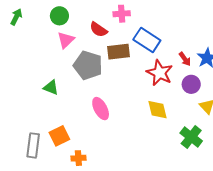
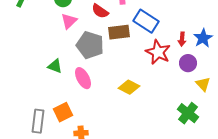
red arrow: (185, 59) -> (182, 39), turned 40
pink ellipse: (101, 109) -> (83, 78), moved
yellow diamond: (157, 110) -> (129, 87), moved, turned -50

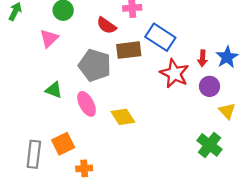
pink triangle: (69, 21) -> (49, 38), moved
yellow diamond: (129, 87) -> (123, 117), moved, turned 30

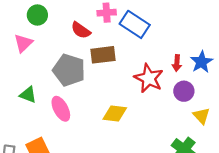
blue rectangle: (160, 37) -> (135, 24), moved
yellow diamond: (123, 117) -> (115, 113), moved, turned -50

